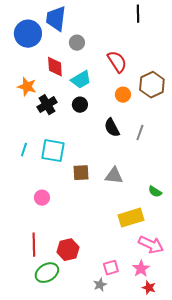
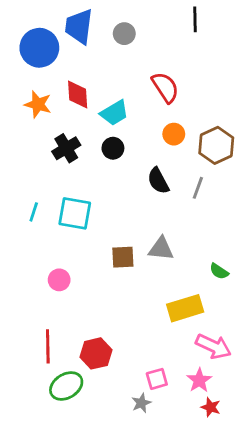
gray circle: (77, 43) -> (124, 34), moved
brown hexagon: (152, 85) -> (216, 145), moved
orange star: (27, 87) -> (38, 104), moved
brown square: (81, 173) -> (123, 257), moved

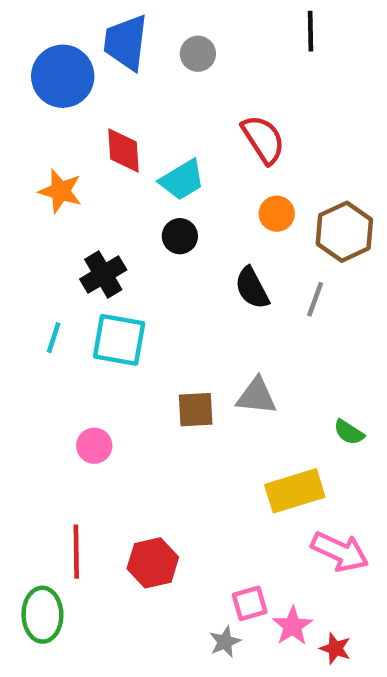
orange star: (38, 104) -> (60, 191), moved
black cross: (66, 148) -> (103, 274), moved
pink star: (199, 380) -> (293, 626), moved
green ellipse: (66, 386) -> (42, 615), moved, turned -60

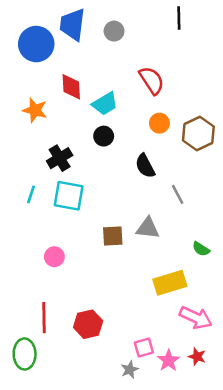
gray line: (315, 299) -> (178, 194), moved, turned -48
red star: (335, 648) -> (197, 357), moved

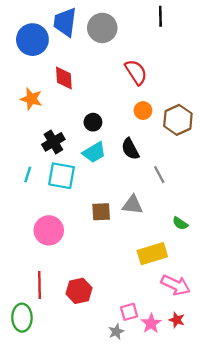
gray circle: (114, 31) -> (102, 28), size x1.6
cyan trapezoid: (105, 104) -> (94, 152), moved
pink circle: (54, 257) -> (49, 230), size x1.6

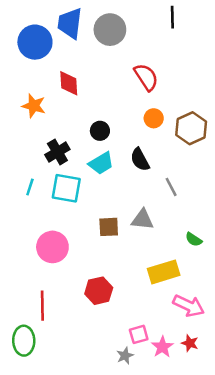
red hexagon: (79, 291) -> (99, 291), moved

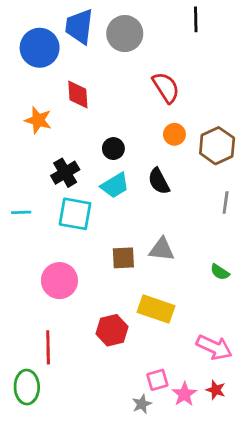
cyan line: (30, 187) -> (21, 212), moved, turned 70
gray line: (171, 187) -> (226, 202), moved, turned 36
yellow rectangle: (164, 272) -> (156, 309), moved, turned 36

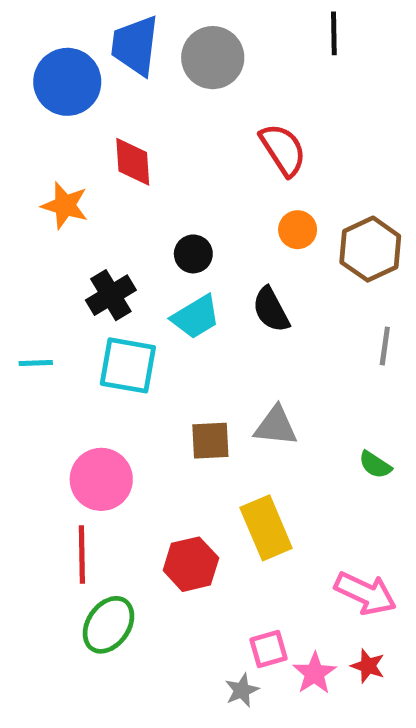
yellow rectangle: (156, 309) -> (266, 528), turned 48
red line: (48, 347) -> (82, 554), moved
green ellipse: (27, 387) -> (108, 625), moved, turned 36

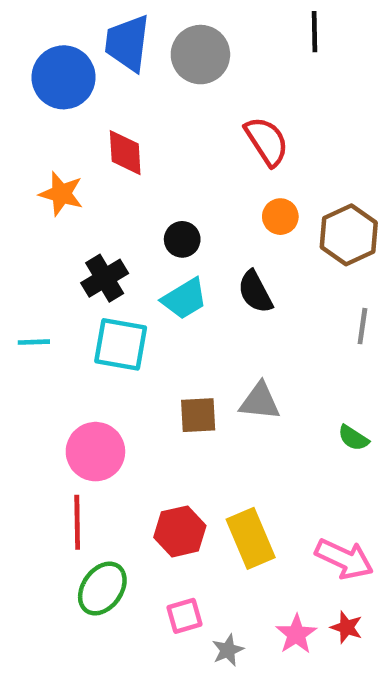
yellow rectangle: (266, 528) -> (251, 538), moved
pink square: (268, 649) -> (184, 616), moved

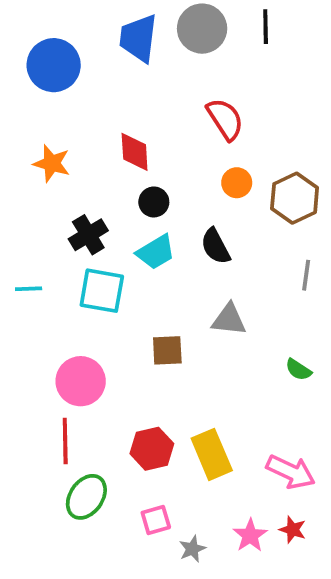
blue trapezoid: (127, 43) -> (138, 38), moved
gray circle: (200, 55) -> (202, 29), moved
red diamond: (125, 153) -> (135, 152), moved
gray triangle: (260, 401) -> (229, 320), moved

